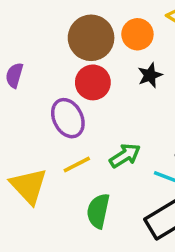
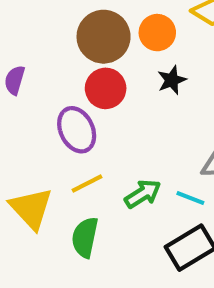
green arrow: (125, 156) -> (143, 194), moved
green semicircle: (98, 211) -> (85, 237), moved

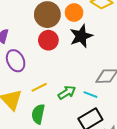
black star: (172, 80) -> (81, 36), size x1.6
purple ellipse: (77, 130) -> (16, 61), moved

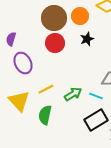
black star: (81, 36) -> (87, 39), size x0.6

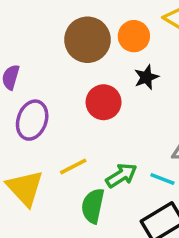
red circle: (55, 43) -> (104, 102), moved
purple ellipse: (23, 63) -> (32, 120), turned 45
green semicircle: (45, 115) -> (93, 206), moved

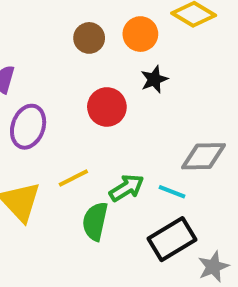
brown circle: (87, 40) -> (89, 38), size x0.6

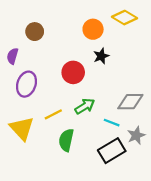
brown circle: (89, 38) -> (35, 32), moved
green arrow: (127, 188) -> (85, 106), moved
gray star: (213, 267) -> (136, 135), moved

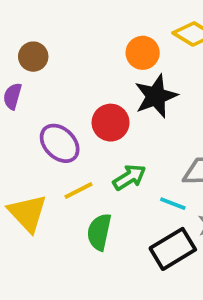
brown circle: (35, 32) -> (33, 57), moved
black star: (101, 56) -> (156, 96), size x1.6
purple ellipse: (26, 84) -> (60, 143), moved, turned -65

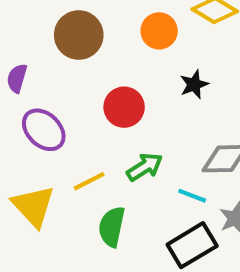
brown circle: (33, 57) -> (79, 35), moved, size x1.5
black star: (156, 96) -> (194, 84), moved, size x0.6
purple ellipse: (60, 143) -> (44, 130), moved

